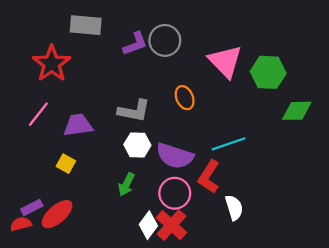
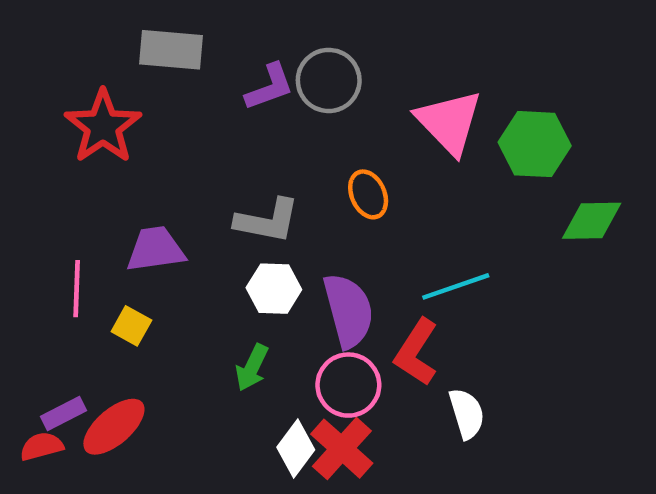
pink line: (38, 114) -> (77, 289), moved, turned -36
purple semicircle: (175, 156) -> (348, 311), turned -123

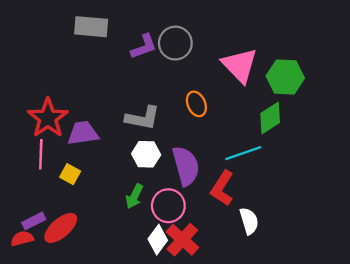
red star: (103, 126) -> (48, 118), moved
green diamond: (592, 221) -> (270, 118), moved, turned -32
pink circle: (348, 385) -> (168, 206), moved

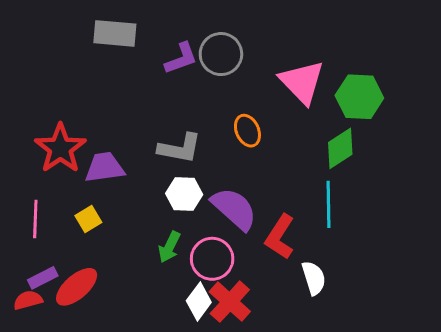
cyan line: (243, 153) -> (328, 204), moved, turned -72
pink line: (41, 154) -> (35, 219), moved
purple semicircle: (186, 166) -> (234, 209), turned -33
yellow square: (70, 174) -> (88, 219), turned 30

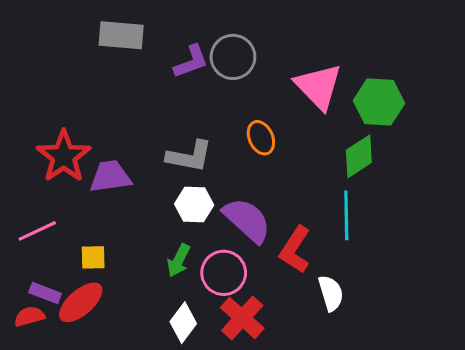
pink line: (35, 219) -> (37, 231), turned 63
yellow square: (88, 219) -> (93, 257), moved, turned 30
purple rectangle: (43, 278) -> (45, 293), turned 48
white diamond: (199, 302) -> (183, 323), moved

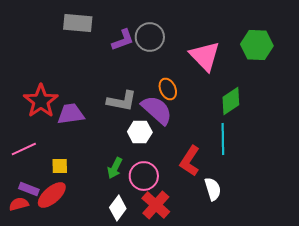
green hexagon: (379, 102) -> (257, 45), moved
white hexagon: (194, 205) -> (140, 132), moved
purple semicircle: (247, 220) -> (157, 110), moved

